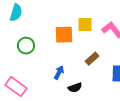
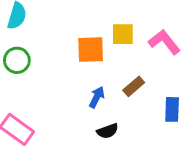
green circle: (26, 46) -> (17, 60), moved
blue arrow: (59, 73) -> (97, 97), moved

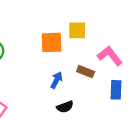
pink L-shape: (164, 42) -> (110, 56), moved
brown rectangle: (134, 86) -> (86, 72), turned 63

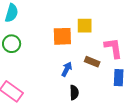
pink L-shape: (110, 56) -> (113, 48), turned 30
black semicircle: (65, 107) -> (74, 92), turned -72

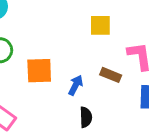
orange square: (62, 36) -> (39, 71), moved

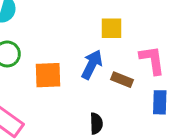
blue arrow: (76, 85) -> (92, 65), moved, size x1.4

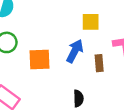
brown rectangle: (122, 80) -> (99, 63), turned 63

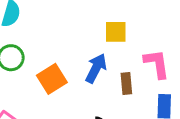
orange square: (39, 59) -> (52, 79), turned -30

